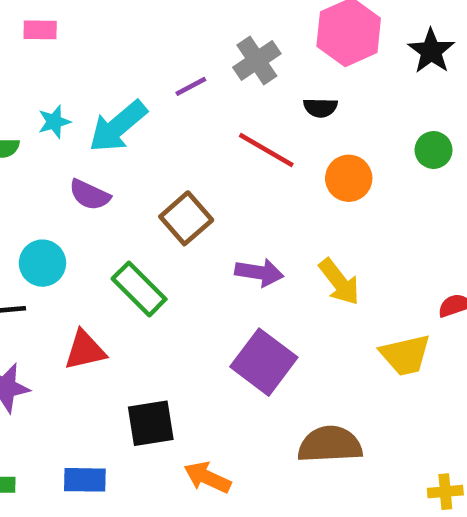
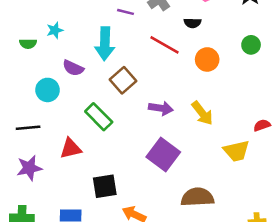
purple line: (191, 86) -> (125, 12), turned 42
cyan arrow: (118, 126) -> (105, 44), moved, turned -48
cyan circle: (42, 263) -> (48, 90), moved

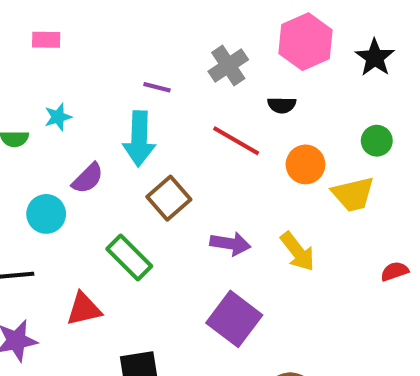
purple line: (125, 12) -> (157, 87), moved
purple semicircle: (73, 68) -> (88, 178), turned -70
yellow trapezoid: (236, 151) -> (353, 194), moved

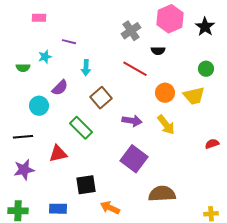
purple line: (157, 87) -> (69, 42), moved
cyan arrow: (139, 139) -> (86, 68), size x0.6
orange circle: (305, 164) -> (165, 93), moved
red semicircle: (395, 271) -> (212, 144), moved

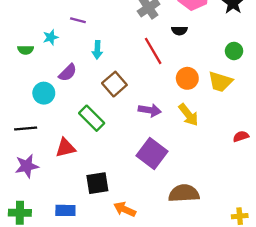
red line: (135, 69) -> (153, 51), turned 30
yellow trapezoid: (194, 96) -> (220, 82), turned 30

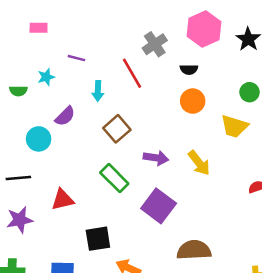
red line: (153, 51) -> (132, 73), moved
orange circle: (187, 78) -> (193, 101), moved
green rectangle: (92, 118) -> (114, 178), moved

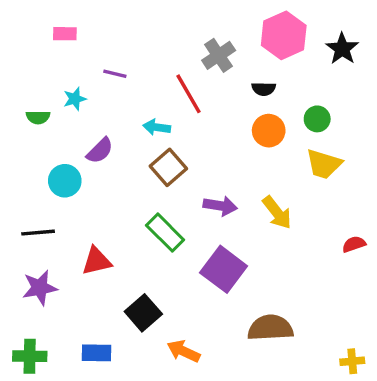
cyan arrow: (98, 91) -> (157, 127), moved, turned 96
green circle: (249, 92) -> (317, 119), moved
black square: (98, 239) -> (143, 313), turned -32

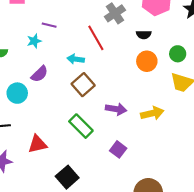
cyan star: (75, 99) -> (34, 41), moved
yellow arrow: (277, 212) -> (152, 113), turned -65
purple square: (224, 269) -> (118, 149), size x0.6

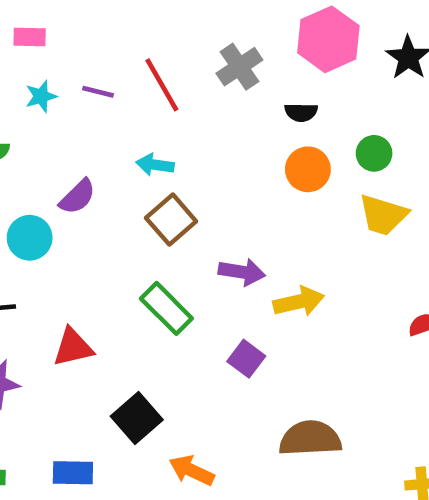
red line: (96, 38) -> (162, 85), moved
cyan star: (34, 41) -> (41, 96), moved
yellow arrow: (152, 113) -> (299, 302), moved

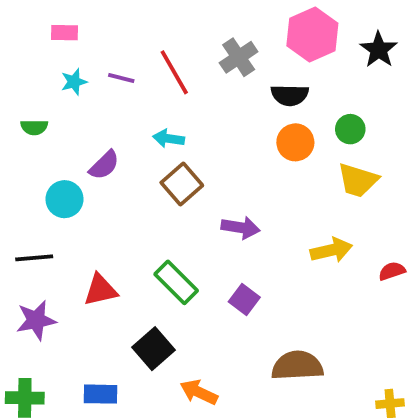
black semicircle: (301, 112) -> (290, 95), size x1.4
yellow arrow: (299, 302) -> (331, 250), moved
green rectangle: (166, 308) -> (176, 282), moved

